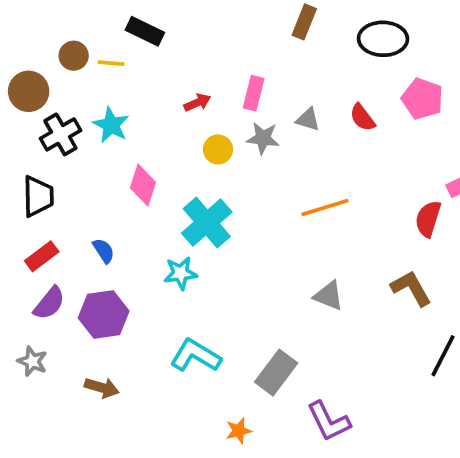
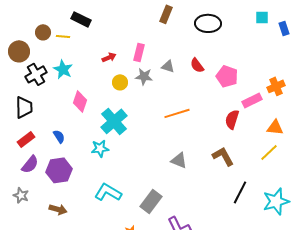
pink pentagon: (422, 99) -> (227, 76), moved

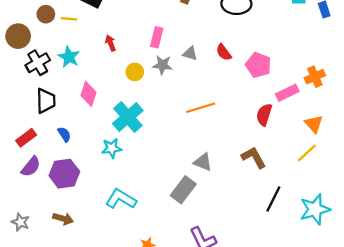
red arrow: (109, 57) -> (110, 43), moved, turned -88
black trapezoid: (24, 107) -> (46, 101), moved
orange triangle: (275, 127) -> (314, 124), turned 42
gray star: (21, 195) -> (20, 222), moved
gray rectangle: (151, 201) -> (183, 190), moved

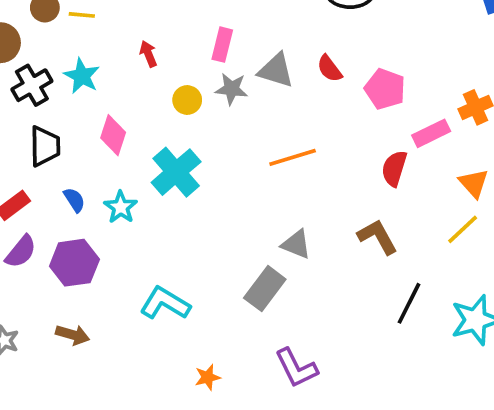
gray triangle: (190, 53) -> (276, 70), size x1.5
cyan star: (112, 148) -> (121, 207), moved, turned -30

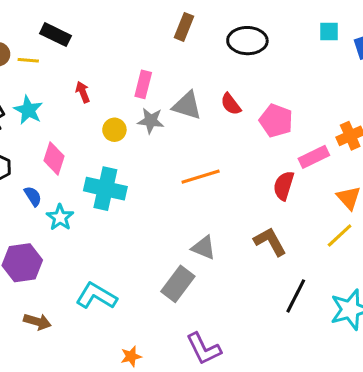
cyan cross: (176, 172) -> (105, 189), turned -36
blue semicircle: (74, 200) -> (33, 196), moved
brown arrow: (73, 335) -> (37, 322), moved

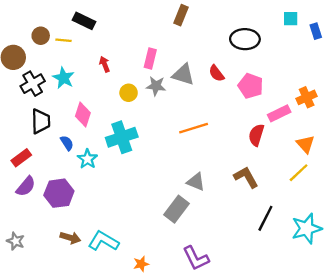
black ellipse: (247, 41) -> (245, 39), moved
cyan cross: (105, 189) -> (122, 137), turned -32
cyan L-shape: (96, 296) -> (103, 241), moved

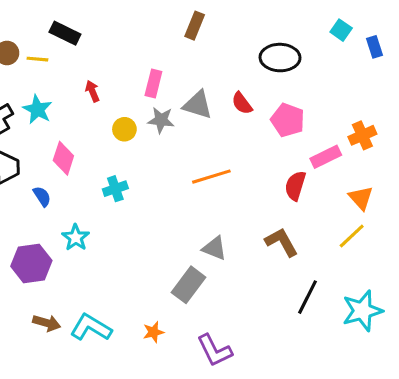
cyan square: (291, 19) -> (341, 30), turned 35
cyan cross: (122, 137) -> (115, 189), size x0.6
cyan star: (87, 159) -> (76, 238), moved
orange star: (141, 264) -> (153, 332), moved

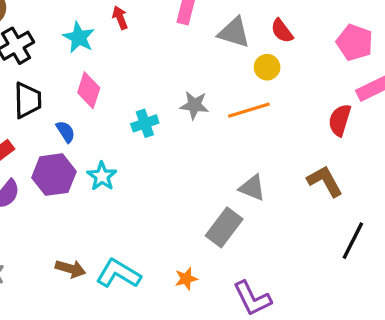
cyan star: (37, 109) -> (79, 37), moved
gray star: (161, 120) -> (194, 105), moved
pink pentagon: (288, 120) -> (355, 42), moved
yellow circle: (124, 129) -> (267, 67), moved
purple hexagon: (31, 263) -> (54, 175), moved

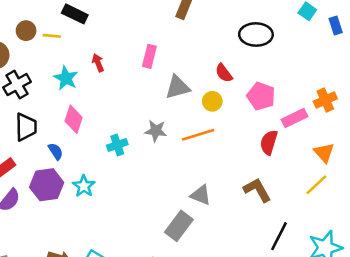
gray triangle: (234, 32) -> (178, 87), moved, turned -32
pink pentagon: (355, 42) -> (261, 96), moved

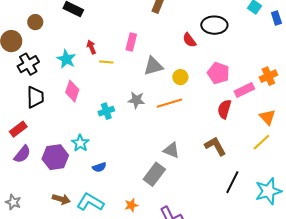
yellow line: (52, 36) -> (106, 62), moved
red semicircle: (224, 73) -> (189, 40), moved
blue semicircle: (56, 151) -> (99, 167), moved, turned 104
purple hexagon: (47, 185) -> (55, 157), moved

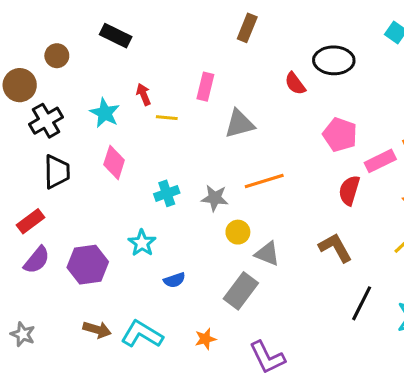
yellow circle: (180, 77) -> (238, 232), moved
gray star: (136, 100) -> (215, 198), moved
cyan star: (80, 143) -> (142, 243), moved
blue semicircle: (99, 167) -> (174, 280), moved

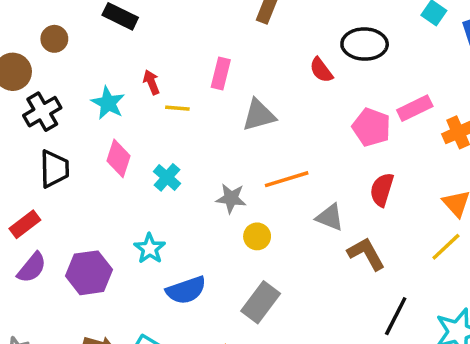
pink rectangle: (380, 161) -> (415, 108), moved
cyan cross: (167, 193) -> (167, 177), moved, turned -30
gray triangle: (267, 254) -> (330, 217), moved
blue semicircle: (174, 280) -> (186, 290), size x1.6

